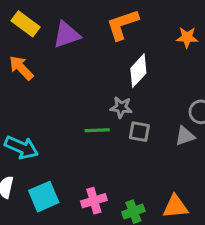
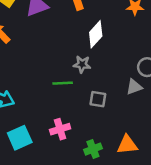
gray square: (139, 132) -> (98, 99), moved
pink cross: (94, 201) -> (60, 129), moved

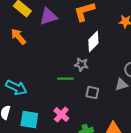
pink cross: (60, 129) -> (61, 115), turned -35
cyan square: (20, 138) -> (29, 120), turned 30

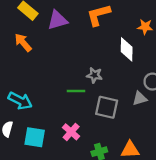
white diamond: (93, 42) -> (127, 49), moved, turned -45
gray square: (92, 93) -> (107, 107), size x1.5

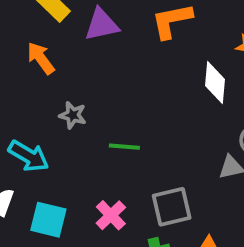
gray star: (94, 75) -> (73, 115), moved
gray square: (107, 107) -> (172, 207), moved, turned -30

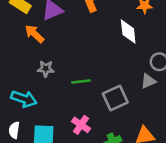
orange arrow: (41, 58) -> (35, 34), moved
gray square: (172, 207) -> (115, 98), moved

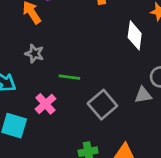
gray square: (115, 98) -> (102, 105), turned -30
pink cross: (81, 125) -> (45, 104), moved

